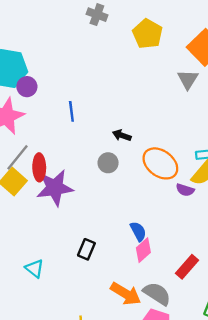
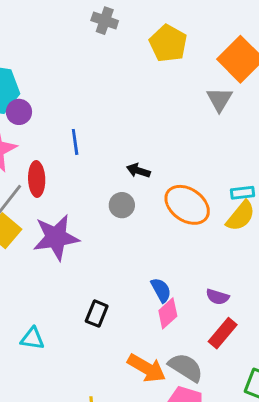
red ellipse: (39, 167) -> (37, 179), moved
purple semicircle: (185, 190) -> (217, 297), moved
cyan triangle: (35, 268) -> (32, 339), turned -30

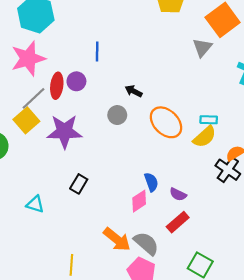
purple circle: (19, 112) -> (76, 81), moved
blue line: (75, 142) -> (97, 52), moved
blue semicircle: (161, 290) -> (151, 182), moved
black rectangle: (97, 314) -> (79, 184), moved

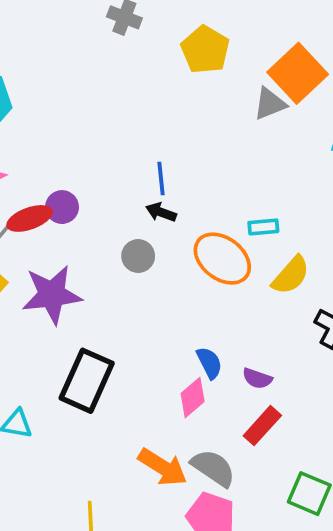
gray triangle: (202, 47) -> (270, 104), moved, turned 35
blue line: (97, 52) -> (161, 179), moved
red ellipse: (57, 86) -> (30, 218), turned 70
cyan rectangle: (209, 120) -> (263, 227), moved
black rectangle: (79, 184) -> (87, 381), size x1.8

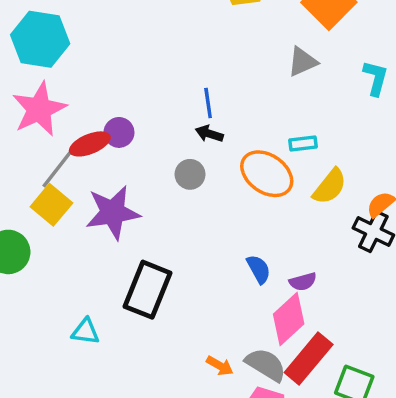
gray triangle: (270, 104) -> (302, 62), moved
purple semicircle: (257, 378) -> (303, 282), turned -32
pink diamond: (193, 398) -> (289, 319), moved, size x1.4
red rectangle: (262, 426) -> (309, 358), moved, size x1.4
orange arrow: (163, 467) -> (220, 366), size x0.6

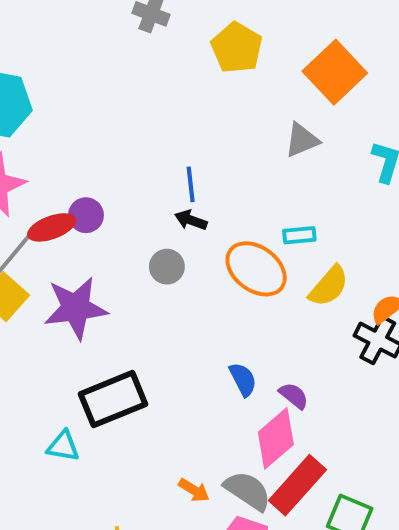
purple semicircle: (303, 282) -> (294, 396), turned -128
black rectangle: (147, 290) -> (113, 399), turned 44
cyan triangle: (86, 331) -> (63, 446), moved

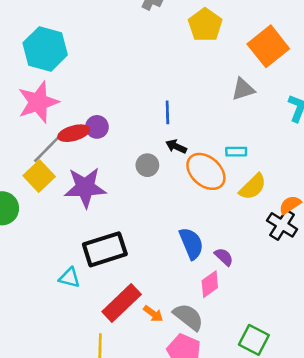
black arrow: (191, 220) -> (176, 146), moved
blue semicircle: (243, 379) -> (191, 243), size x1.4
pink diamond: (276, 438) -> (210, 284), size x0.7
red rectangle: (297, 485) -> (122, 303), moved

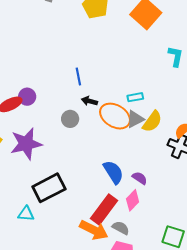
gray triangle: (243, 89) -> (135, 119), moved
red rectangle: (122, 303) -> (104, 210), moved
orange arrow: (153, 314) -> (94, 230), size x1.8
gray semicircle: (188, 317) -> (121, 228), size x0.7

